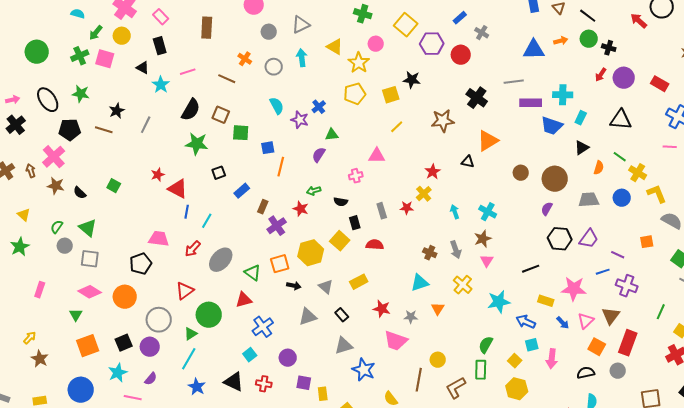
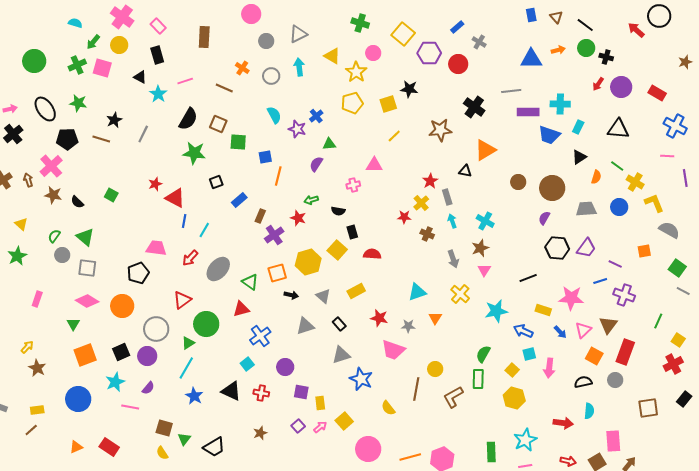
gray rectangle: (382, 211) -> (447, 197), moved
brown cross: (430, 253) -> (427, 234), moved

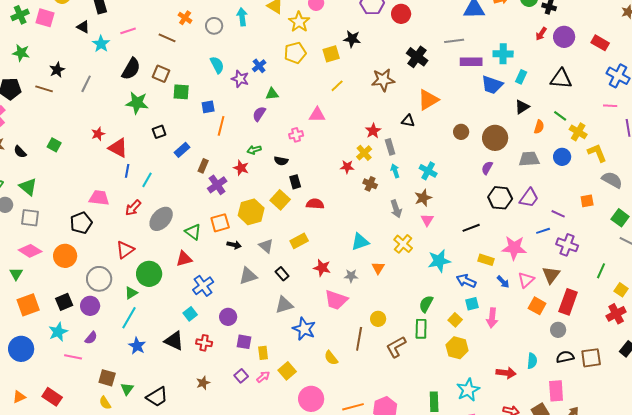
black semicircle: (583, 382) -> (565, 357), moved

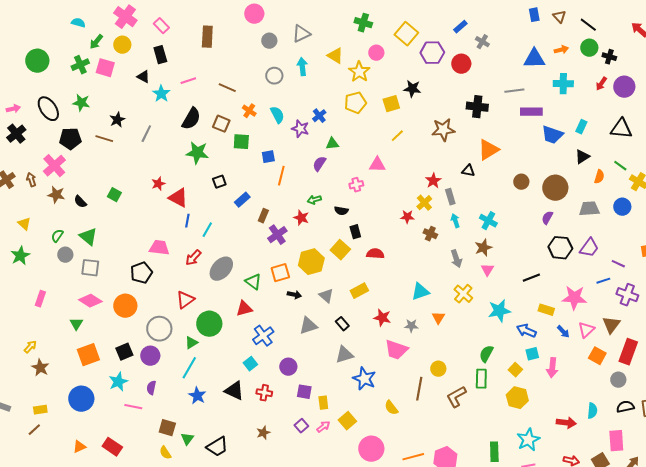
orange cross: (185, 18) -> (249, 111), moved
cyan cross: (503, 54) -> (563, 84), moved
black cross: (417, 57) -> (477, 107), turned -30
purple semicircle: (91, 338) -> (151, 388), turned 152

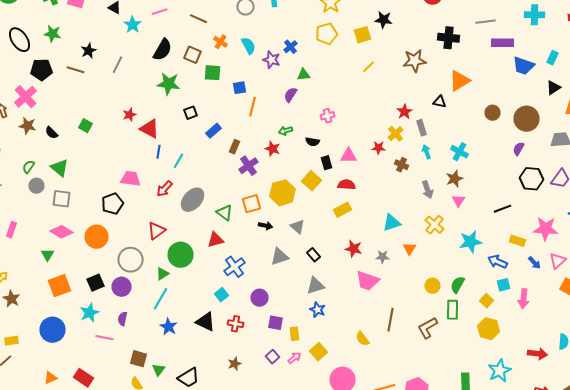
pink triangle: (377, 165) -> (348, 156), moved
yellow rectangle: (359, 291) -> (342, 210), moved
yellow circle: (438, 369) -> (432, 286), moved
blue star: (364, 379) -> (318, 310), moved, size x0.7

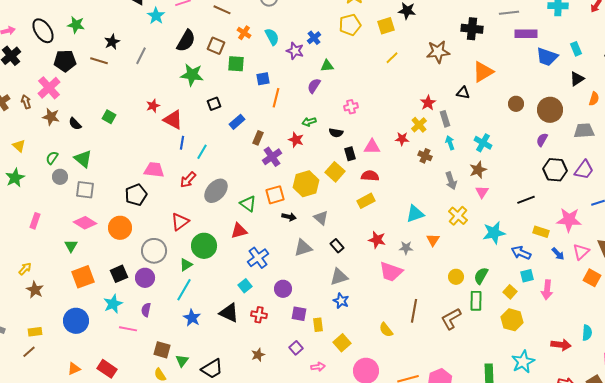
cyan rectangle: (552, 58) -> (576, 49), turned -48
pink arrow: (294, 358) -> (318, 367), moved, turned 32

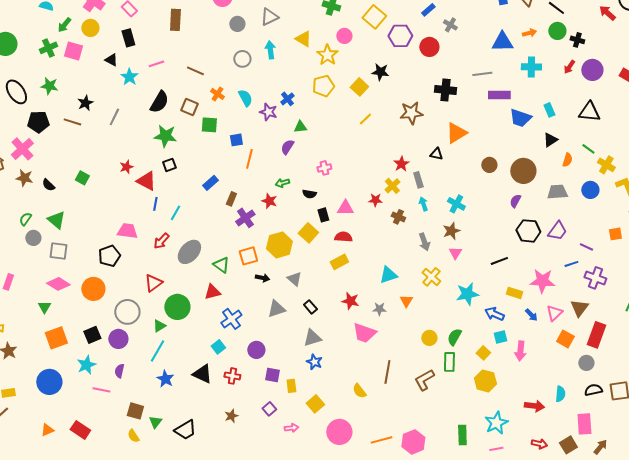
yellow square: (386, 26) -> (359, 87), turned -30
black square: (214, 104) -> (169, 165), moved

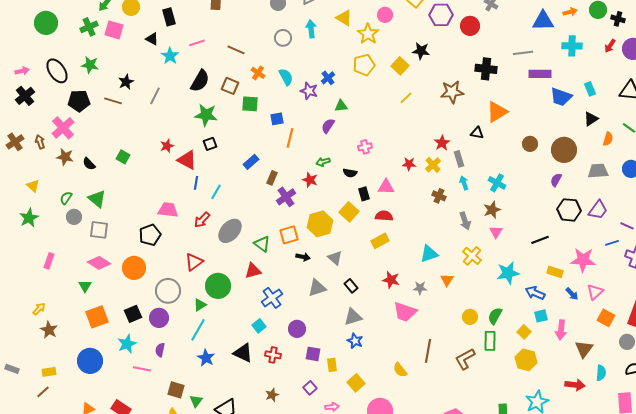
red star: (375, 200) -> (409, 164), moved
brown triangle: (579, 308) -> (584, 349), moved

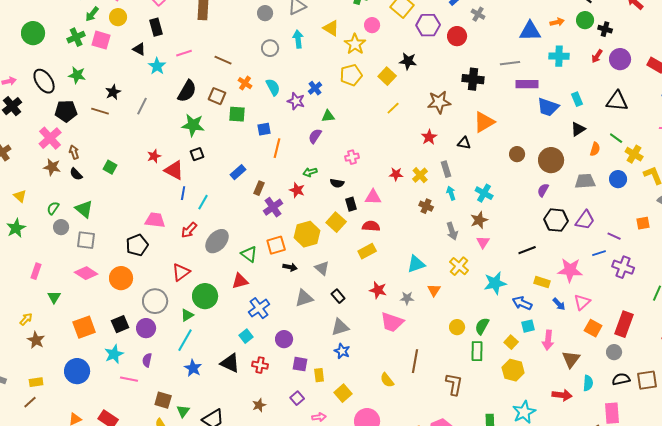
brown arrow: (40, 142) -> (74, 152), moved
red star: (442, 143) -> (429, 137), moved
green triangle: (85, 286) -> (54, 297), moved
brown L-shape: (465, 359) -> (454, 384), moved, turned 130

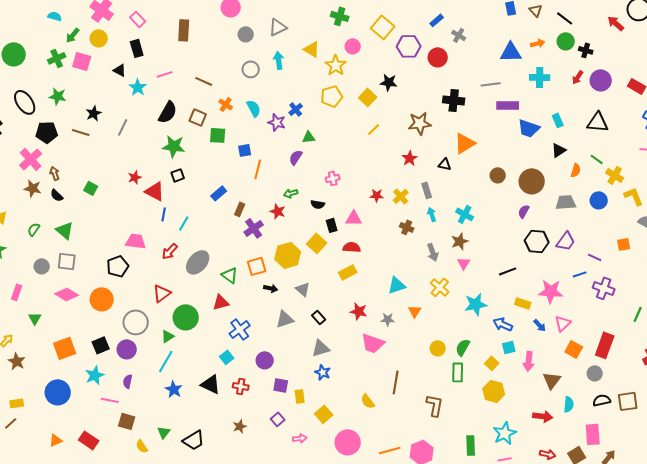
gray circle: (61, 227) -> (42, 266), moved
brown square: (163, 400) -> (127, 421), moved

